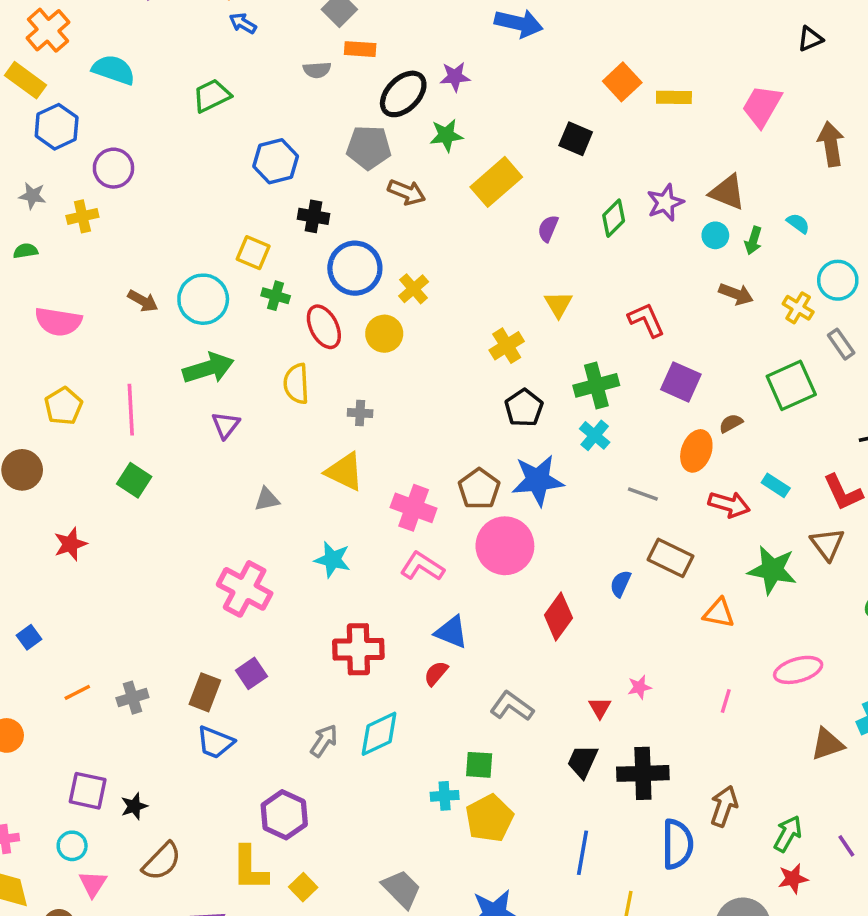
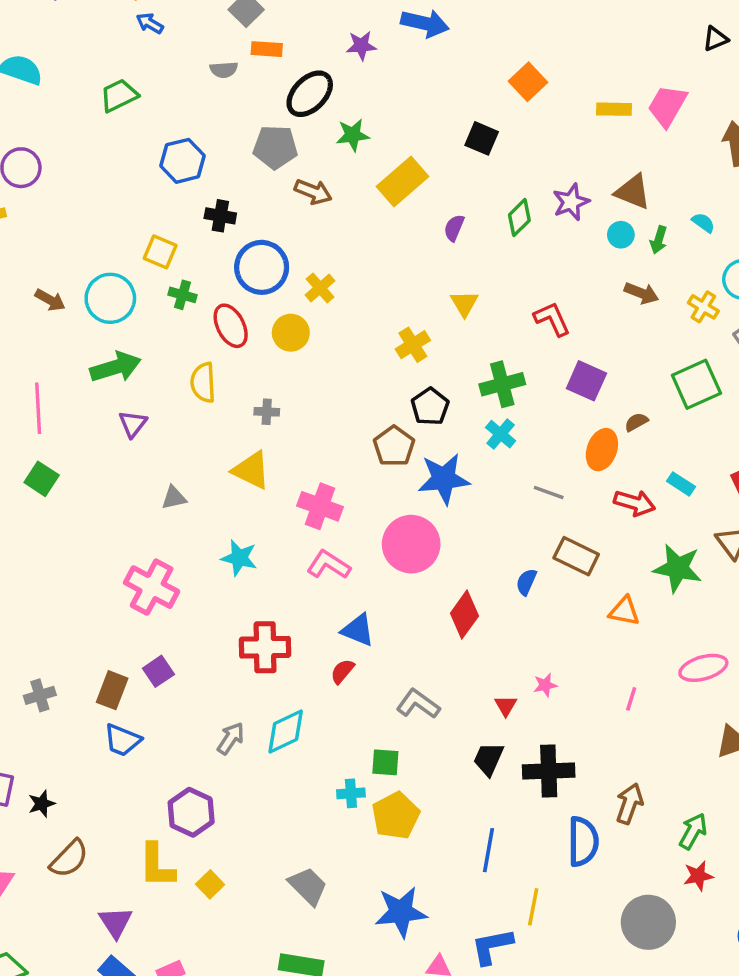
purple star: (455, 77) -> (361, 46), moved
yellow rectangle: (674, 97) -> (614, 109), moved
brown pentagon: (479, 489) -> (394, 446), moved

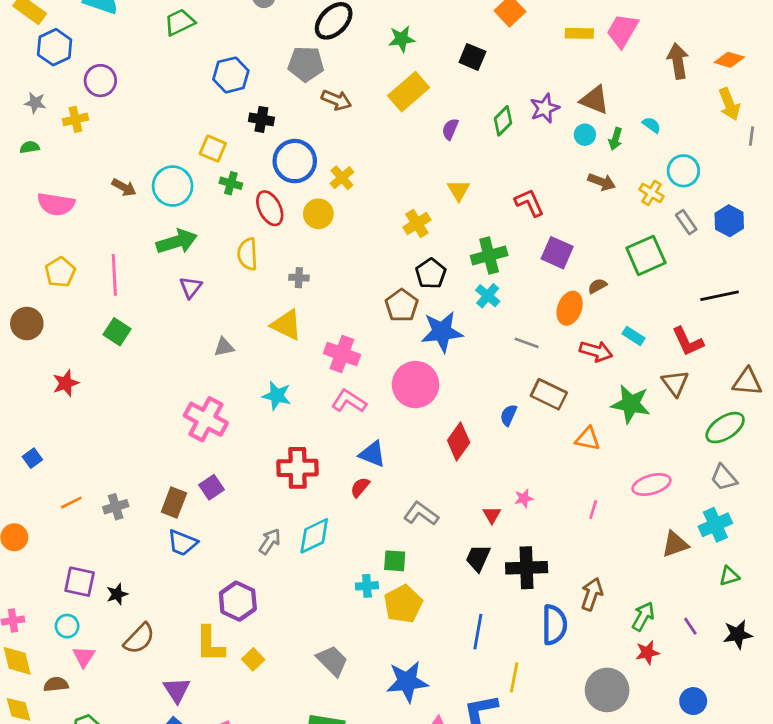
green star: (353, 135) -> (402, 39), moved

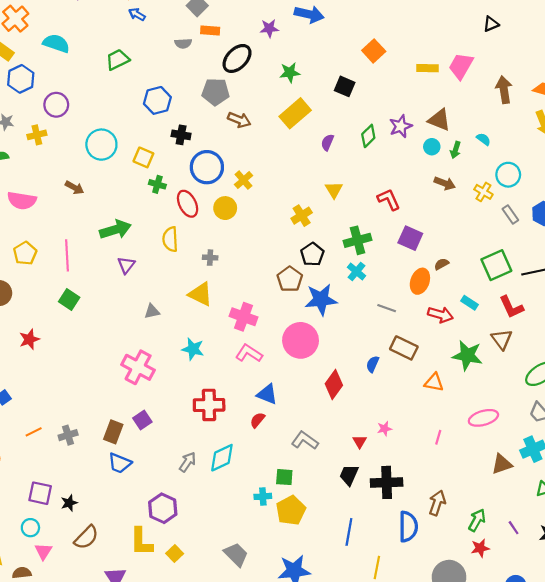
cyan circle: (173, 186) -> (101, 145), moved
green square: (646, 255) -> (496, 265), moved

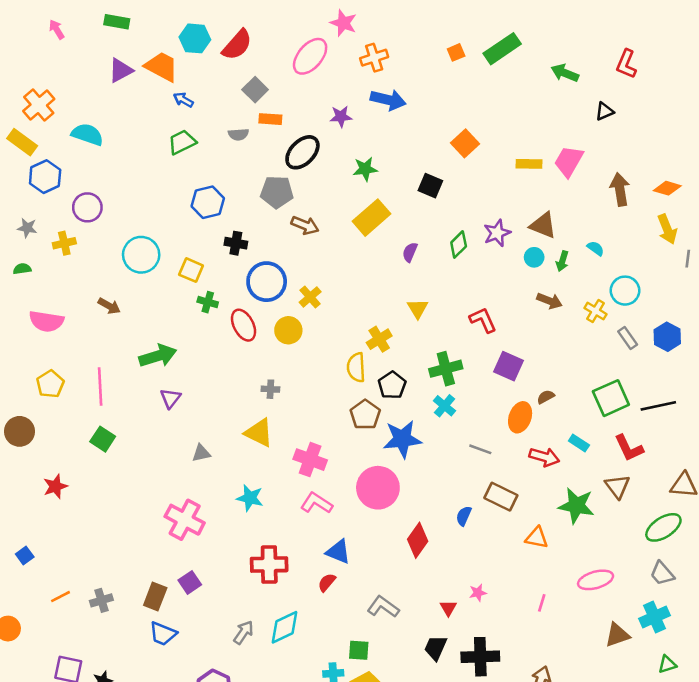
green trapezoid: (118, 60) -> (182, 142), moved
yellow semicircle: (170, 239) -> (356, 367), moved

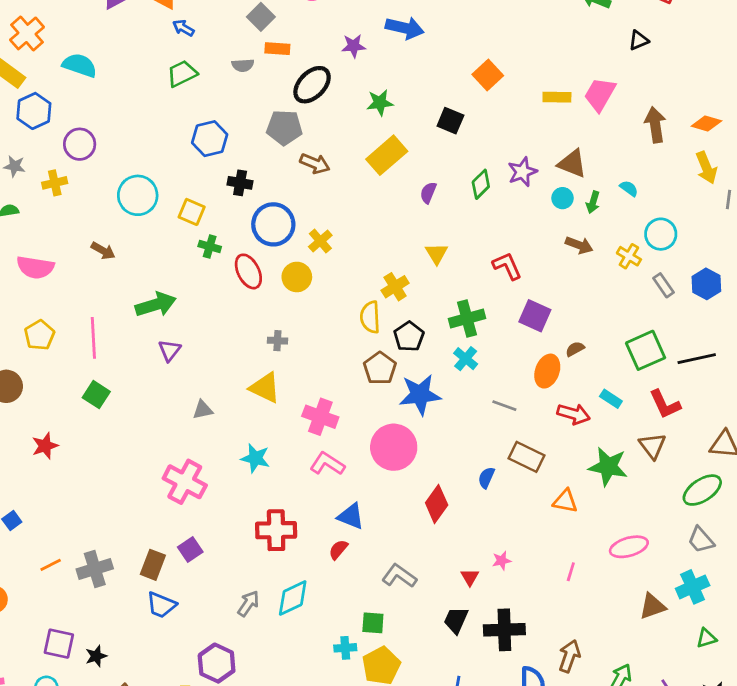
gray cross: (101, 600) -> (95, 569), size x1.4

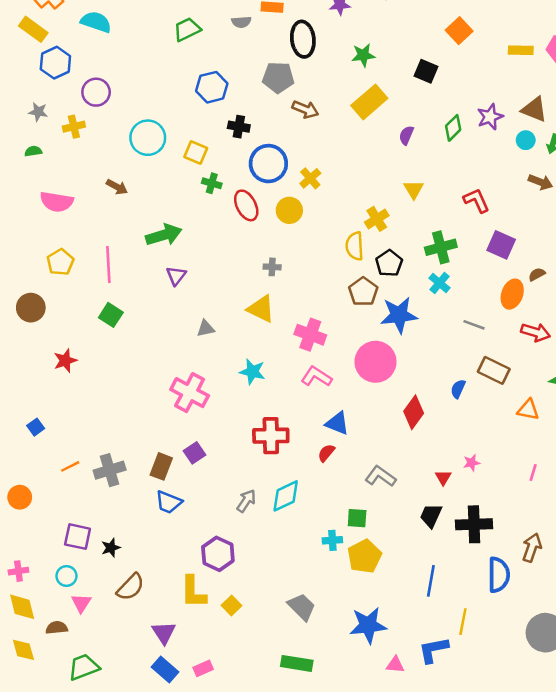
black ellipse: (312, 85) -> (303, 39), turned -52

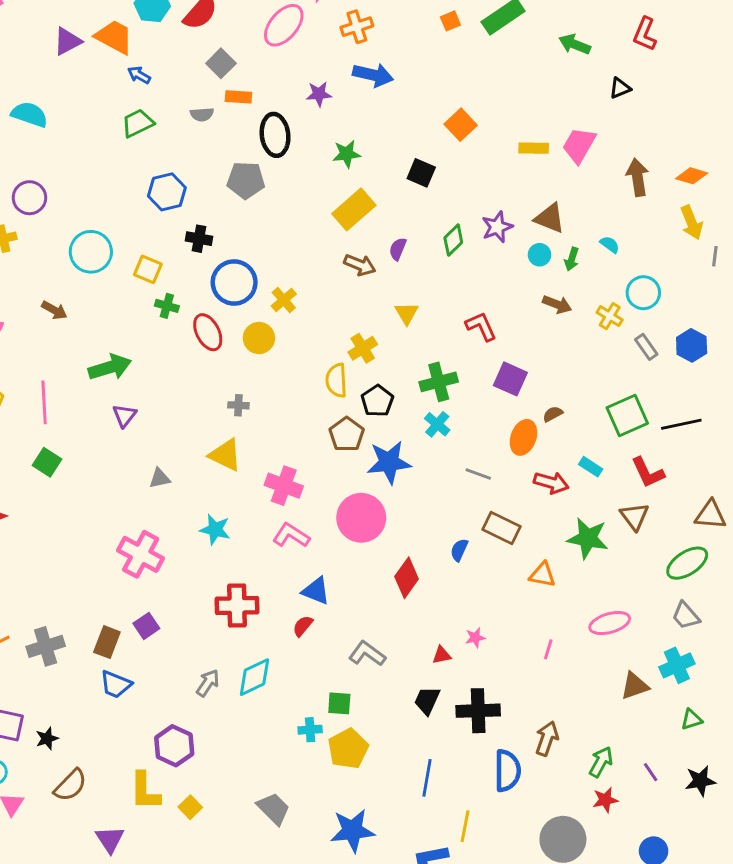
brown arrow: (305, 109) -> (360, 265), moved
red triangle: (443, 478) -> (442, 655), turned 49

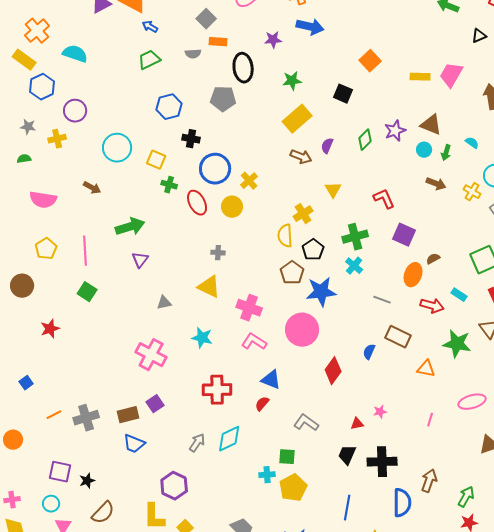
brown rectangle: (107, 642) -> (128, 415), turned 55

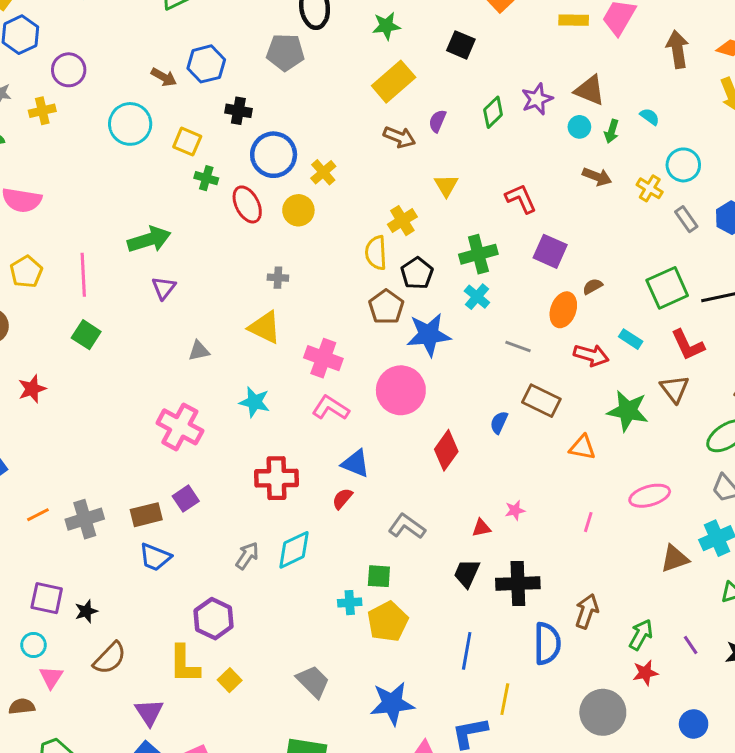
brown arrow: (92, 188) -> (164, 77), moved

